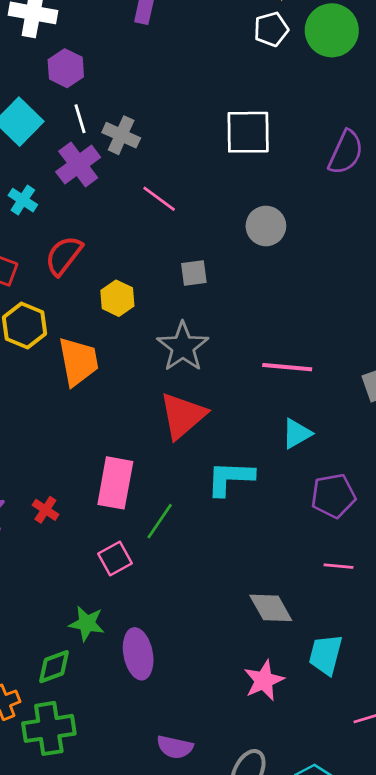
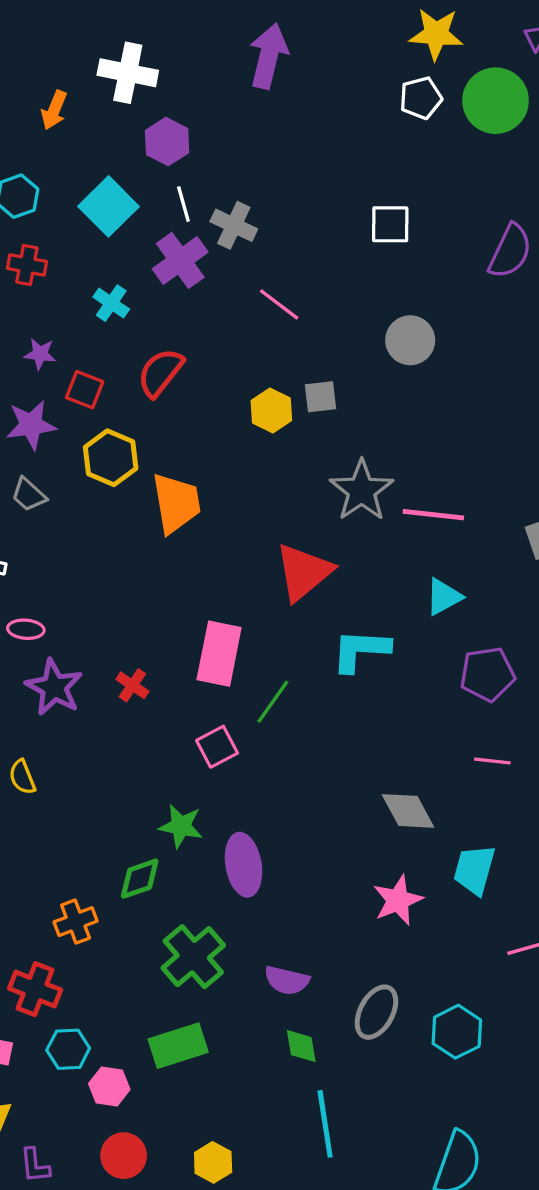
white square: (248, 132) -> (390, 224), size x0.7
yellow hexagon: (117, 298) -> (271, 410), moved
gray star: (183, 347) -> (362, 491), moved
green cross: (49, 728) -> (193, 957), moved, turned -33

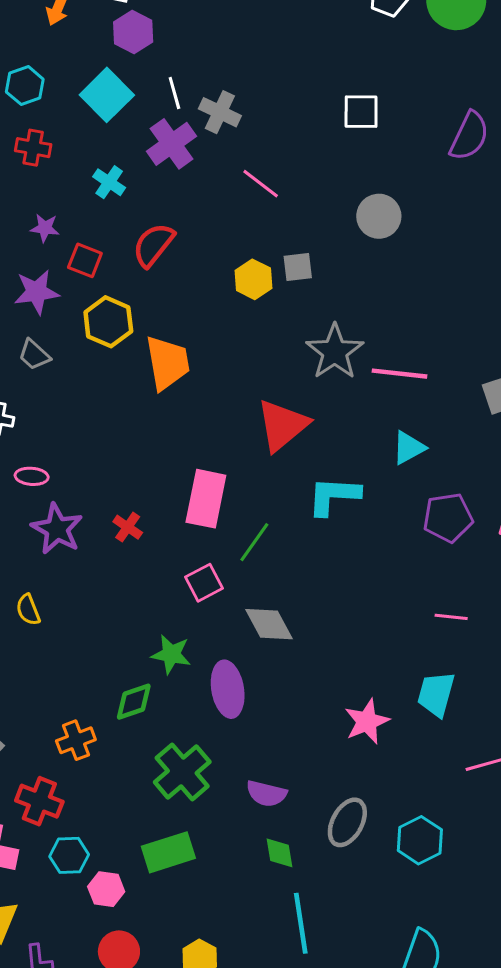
purple hexagon: (167, 142) -> (133, 32), moved
pink line: (492, 761) -> (451, 617), moved
gray diamond: (408, 811) -> (269, 624), moved

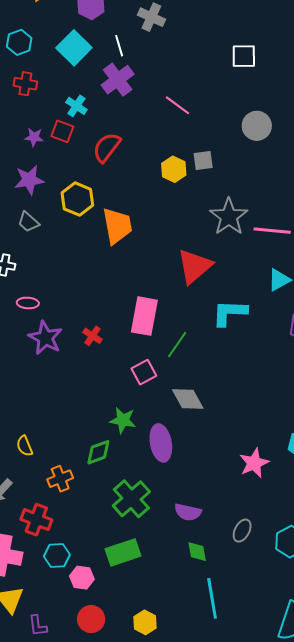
gray cross: (220, 112) -> (151, 17), moved
red square: (85, 260) -> (62, 131), moved
yellow semicircle: (28, 610) -> (25, 446), moved
gray ellipse: (347, 822) -> (242, 531), size x0.7

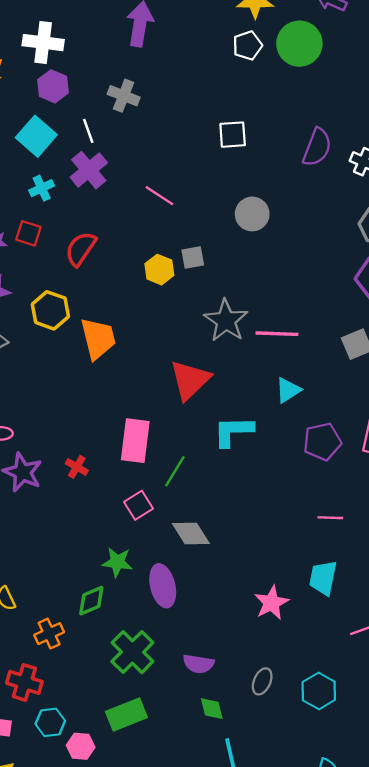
cyan cross: (76, 106) -> (42, 188), moved, turned 35

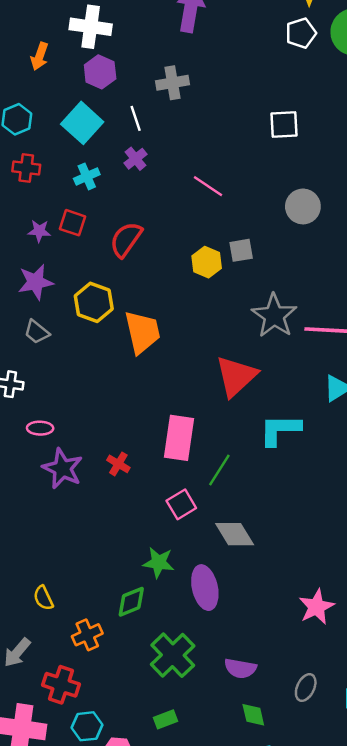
gray cross: (124, 96) -> (172, 83), turned -32
purple cross: (89, 170) -> (136, 159), size x0.6
green rectangle: (126, 714) -> (165, 719), size x0.6

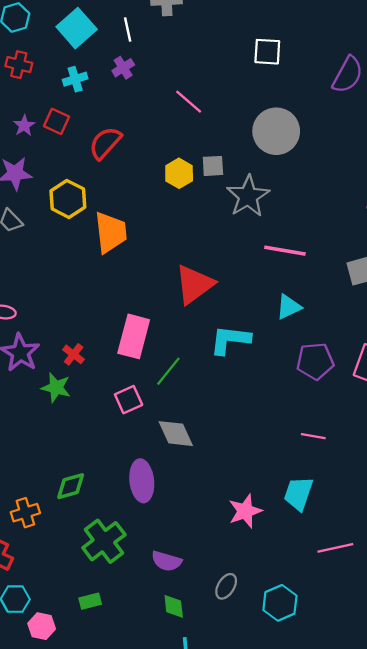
gray circle: (303, 206) -> (276, 131), size x1.4
purple star: (39, 231) -> (24, 126), turned 30
gray star: (274, 316) -> (248, 196), moved
green star: (159, 563) -> (56, 388), moved

